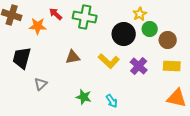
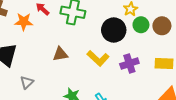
brown circle: (168, 40) -> (162, 26), moved
purple cross: (139, 66) -> (129, 64), turned 30

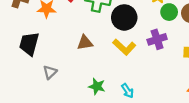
black circle: (114, 30) -> (124, 17), moved
purple cross: (129, 64) -> (157, 39), moved

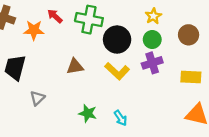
green circle: (169, 12) -> (152, 40), moved

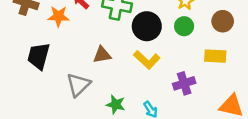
purple cross: (152, 63) -> (184, 83), moved
yellow rectangle: (191, 77) -> (215, 56), moved
gray triangle: (37, 98) -> (78, 85), moved, size x1.5

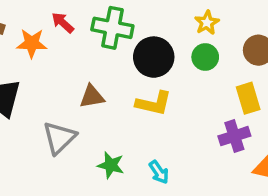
yellow rectangle: (215, 56) -> (248, 98), turned 70
yellow L-shape: (147, 60) -> (154, 103), turned -30
purple cross: (184, 83) -> (234, 136), moved

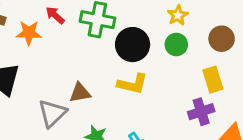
brown triangle: (92, 97) -> (80, 93), moved

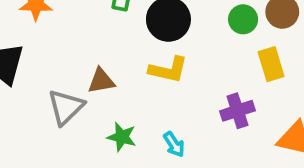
green circle: (176, 45) -> (243, 19), moved
purple cross: (201, 112) -> (237, 111), moved

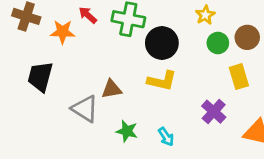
gray triangle: (66, 107) -> (85, 109), turned -44
purple cross: (237, 111) -> (214, 112), turned -30

